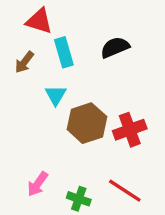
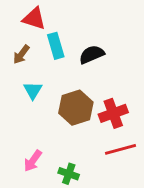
black semicircle: (115, 47) -> (92, 54), moved
cyan triangle: (56, 95) -> (33, 90), moved
red line: (125, 191) -> (120, 149), moved, turned -48

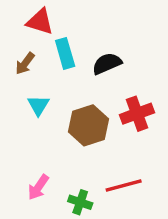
red cross: (113, 113) -> (137, 114), moved
red line: (120, 149) -> (124, 186), moved

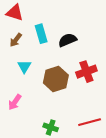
red triangle: (40, 22) -> (15, 13), moved
red line: (124, 186) -> (90, 122), moved
pink arrow: (38, 187) -> (15, 102), moved

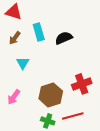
red cross: (86, 72) -> (82, 84), moved
brown hexagon: (56, 79) -> (51, 95), moved
red line: (90, 122) -> (73, 116), moved

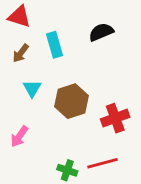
black semicircle: (64, 38) -> (101, 32), moved
brown hexagon: (51, 95) -> (71, 101), moved

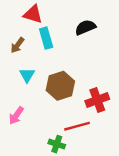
red triangle: (19, 17) -> (33, 14), moved
red line: (103, 163) -> (77, 126), moved

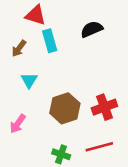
brown hexagon: (60, 86) -> (65, 108), moved
red line: (77, 126) -> (99, 147), moved

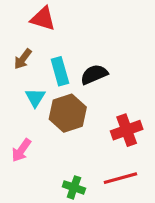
black semicircle: (92, 29) -> (94, 74), moved
cyan rectangle: (50, 41) -> (60, 71), moved
brown hexagon: (65, 108) -> (68, 113), moved

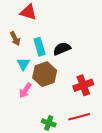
brown arrow: (23, 59) -> (15, 39), turned -64
pink arrow: (21, 150) -> (25, 90), moved

